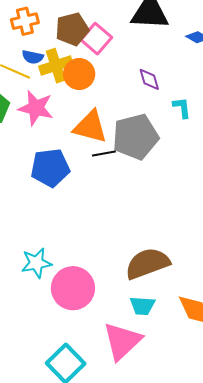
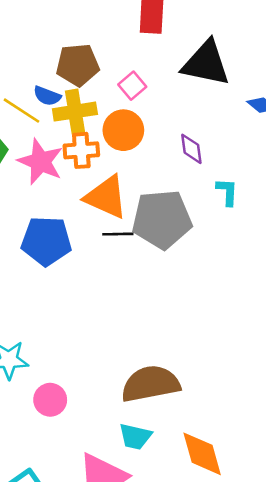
orange cross: (25, 21) -> (81, 150), moved
brown pentagon: (72, 29) -> (78, 65), moved
pink square: (96, 39) -> (132, 86), size x0.7
orange circle: (79, 74) -> (123, 130), moved
pink circle: (73, 288) -> (50, 400), size x0.6

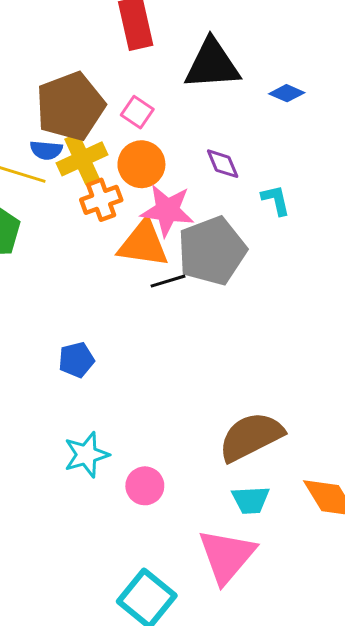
brown pentagon: (78, 65) -> (70, 106), size x1.4
pink star: (40, 162) -> (167, 210), moved
blue pentagon: (46, 241) -> (76, 360), moved, size x0.6

